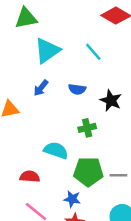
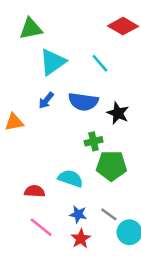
blue semicircle: (77, 89) -> (83, 102), size x1.6
cyan semicircle: (56, 150) -> (70, 178), moved
green pentagon: (88, 172) -> (111, 166), moved
gray line: (118, 175) -> (109, 214), moved, turned 35

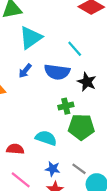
cyan line: (100, 63) -> (75, 49), moved

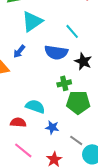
blue arrow: (25, 71) -> (19, 51), moved
cyan semicircle: (46, 138) -> (35, 106), moved
blue star: (53, 169) -> (52, 127), moved

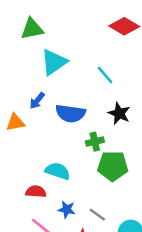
blue semicircle: (56, 52) -> (70, 113), moved
blue star: (52, 127) -> (67, 209), moved
gray line: (76, 140) -> (97, 215), moved

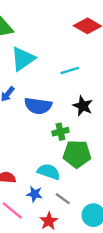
cyan line: (105, 75) -> (70, 71), turned -66
cyan semicircle: (58, 171) -> (49, 172), moved

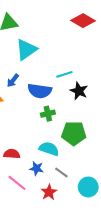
cyan line: (70, 71) -> (64, 74), moved
green cross: (60, 132) -> (48, 114), moved

